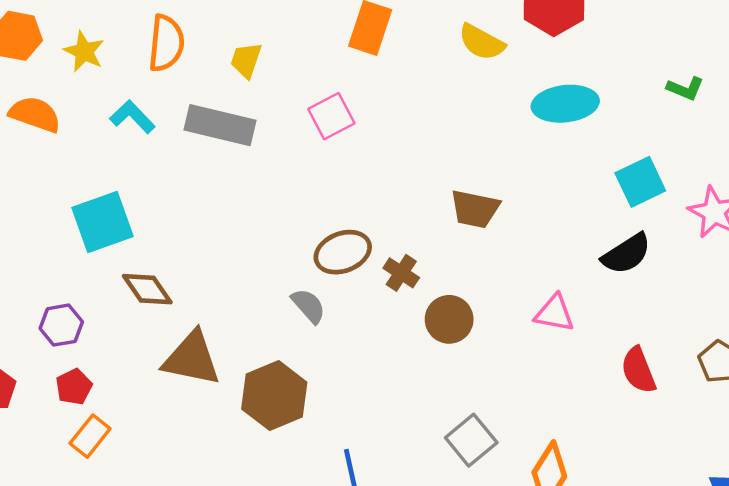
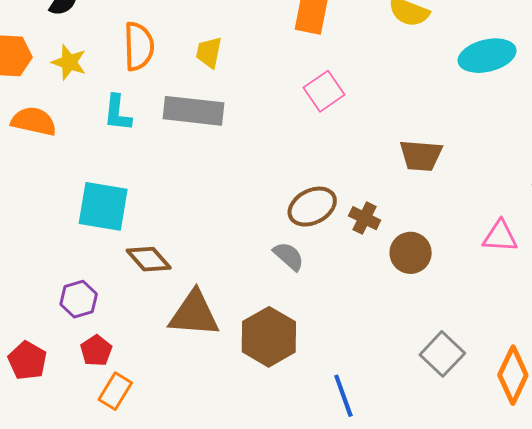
pink square: (331, 116) -> (324, 91), moved
cyan L-shape: (132, 117) -> (118, 113), turned -123
cyan square: (102, 222) -> (103, 206), turned 36

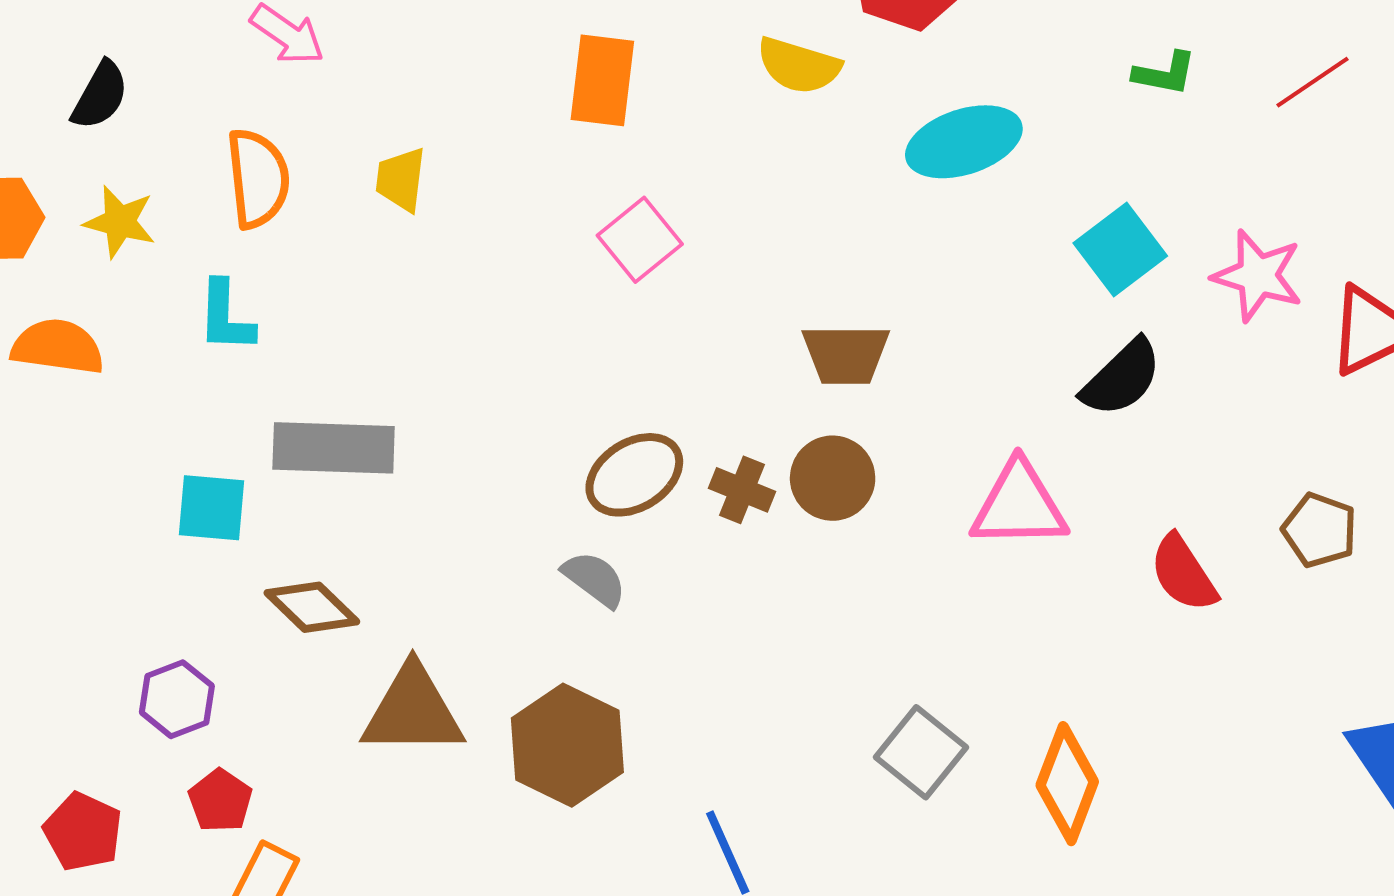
gray rectangle: (193, 111) -> (334, 448), moved
cyan square: (103, 206) -> (211, 508), size x0.7
pink triangle: (500, 236) -> (1019, 505), size x1.4
brown circle: (411, 253) -> (833, 478), moved

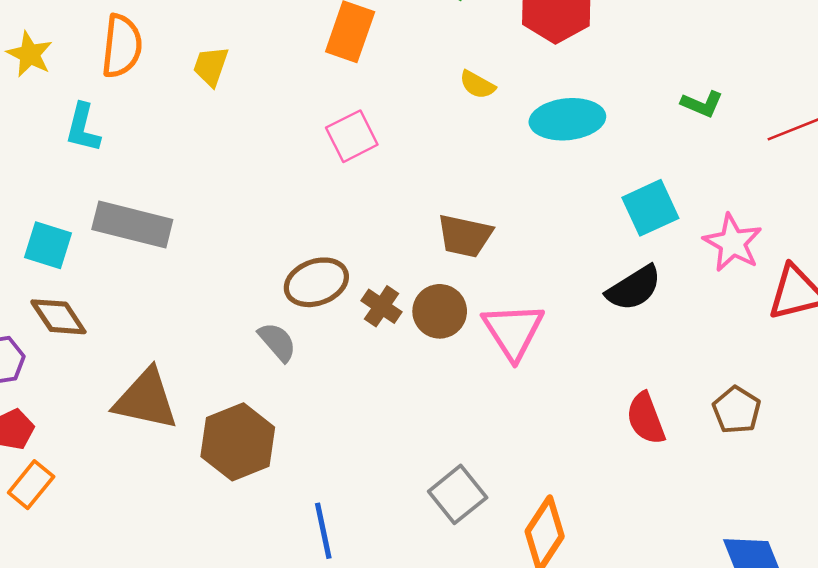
yellow semicircle: (799, 66) -> (477, 85), moved, size x0.7
pink triangle: (1019, 505) -> (513, 331), moved, turned 46
brown diamond: (312, 607) -> (58, 317), moved

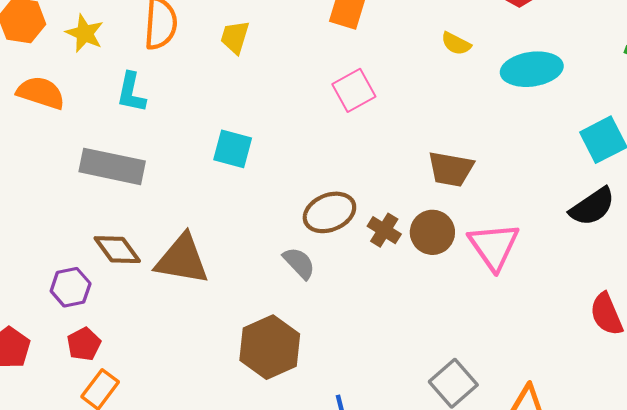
gray rectangle: (132, 224) -> (112, 166), moved
cyan square: (48, 245) -> (233, 149), moved
brown triangle: (146, 399) -> (182, 259), moved

